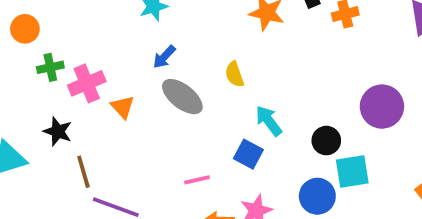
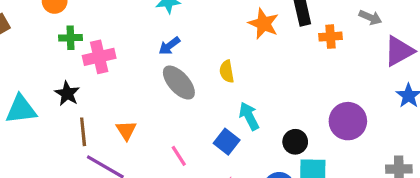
orange triangle: (123, 107) -> (126, 130), moved
pink line: (197, 180) -> (179, 156), turned 60

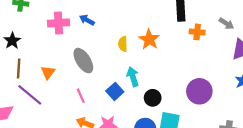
orange star: (264, 24) -> (149, 39), moved
blue arrow: (169, 46) -> (87, 20), turned 56
pink cross: (99, 57) -> (59, 23), moved
gray ellipse: (179, 83) -> (83, 61), moved
black circle: (295, 142) -> (153, 98), moved

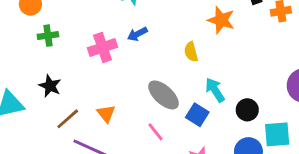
blue arrow: (87, 20) -> (137, 34), turned -40
orange star: (149, 39) -> (221, 20), moved
gray ellipse: (83, 61) -> (164, 95), moved
brown line: (19, 68) -> (68, 119), turned 60

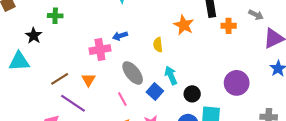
blue arrow: (137, 34) -> (120, 36), moved
pink cross: (103, 48) -> (100, 50), moved
black star: (50, 86) -> (34, 36), moved

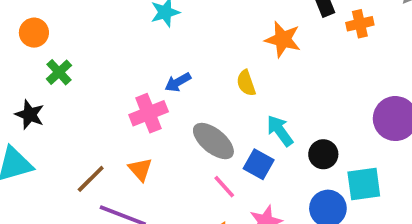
green cross: (55, 16) -> (59, 72), turned -32
pink line: (122, 99) -> (224, 187), moved

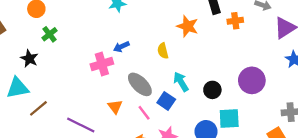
black circle: (323, 154) -> (212, 90), moved
orange triangle: (140, 169) -> (115, 107), moved
brown line: (91, 179) -> (38, 108), moved

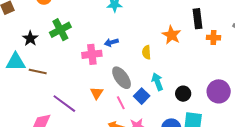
green cross: (50, 34) -> (60, 30), moved, size x1.5
brown line: (38, 108) -> (38, 71), moved, turned 42

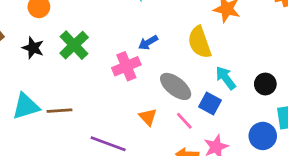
black star: (30, 38) -> (33, 48), moved
yellow semicircle: (146, 52) -> (200, 42), size x1.6

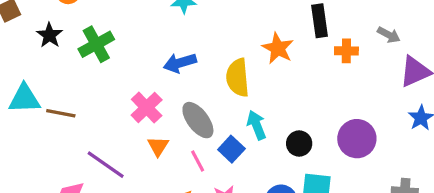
blue arrow: (148, 43) -> (180, 63), size x1.4
pink cross: (126, 66) -> (147, 107), moved, turned -36

